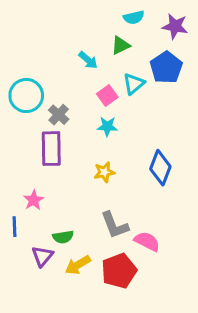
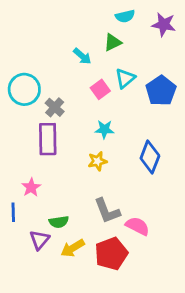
blue pentagon: (166, 68) -> (161, 91), moved
cyan star: (107, 126) -> (104, 129), moved

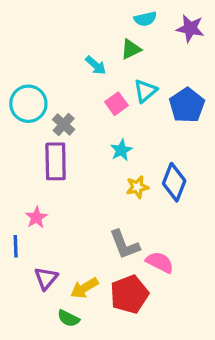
cyan star: (104, 129) -> (121, 150), turned -30
yellow star: (97, 161) -> (137, 187), moved
green semicircle: (59, 222) -> (68, 318), moved, turned 36

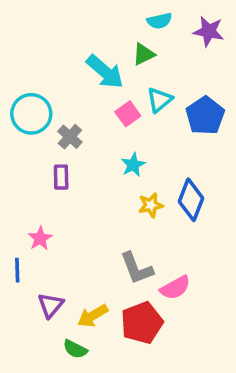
cyan arrow: (96, 65) -> (105, 72), size x1.6
purple rectangle: (56, 161) -> (61, 177), size x0.6
pink semicircle: (160, 262) -> (175, 288), turned 124

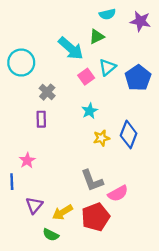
cyan circle: (31, 114) -> (21, 63), moved

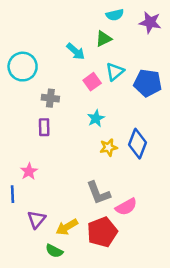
cyan arrow: (71, 48) -> (76, 51), size x0.7
blue pentagon: (138, 78) -> (148, 83), turned -30
gray cross: (47, 92) -> (50, 98), turned -35

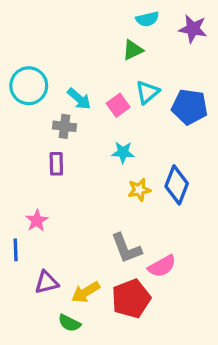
cyan arrow: (76, 51) -> (79, 99), moved
cyan star: (96, 118) -> (123, 152), turned 30
purple triangle: (37, 219) -> (47, 282), turned 36

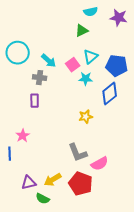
cyan star: (123, 152) -> (86, 79), moved
blue diamond: (177, 185) -> (110, 94), moved, turned 30
purple triangle: (47, 282) -> (29, 183), moved
red pentagon: (131, 299) -> (81, 184), turned -30

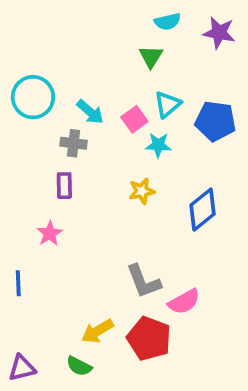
green triangle: (82, 31) -> (151, 57), turned -32
blue diamond: (110, 94) -> (202, 210), moved
yellow star: (86, 117) -> (142, 191), moved
pink star: (23, 136) -> (50, 233), moved
purple triangle: (29, 183) -> (22, 368), moved

